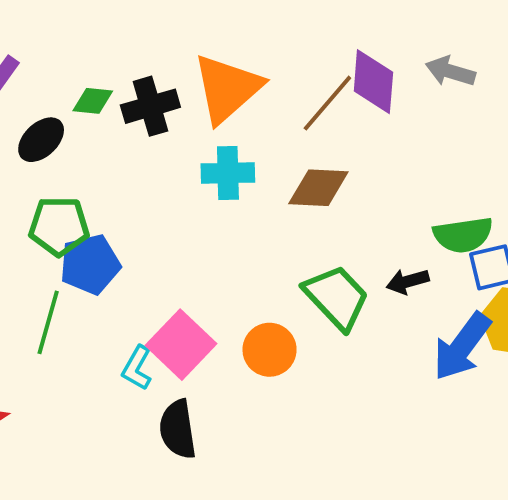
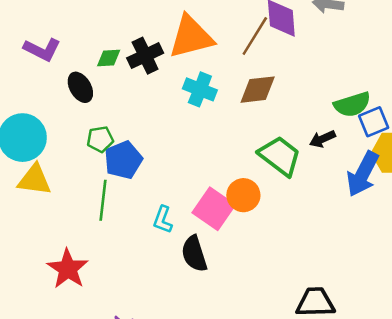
orange triangle: (227, 88) -> (191, 37), turned 36
black ellipse: (41, 140) -> (80, 87), turned -68
cyan cross: (228, 173) -> (200, 89), turned 32
green pentagon: (59, 226) -> (100, 139), size x0.7
pink square: (181, 345) -> (214, 209), moved

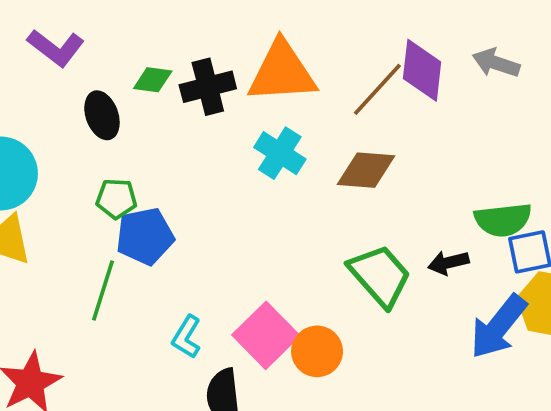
orange circle: (243, 195) -> (317, 351), moved

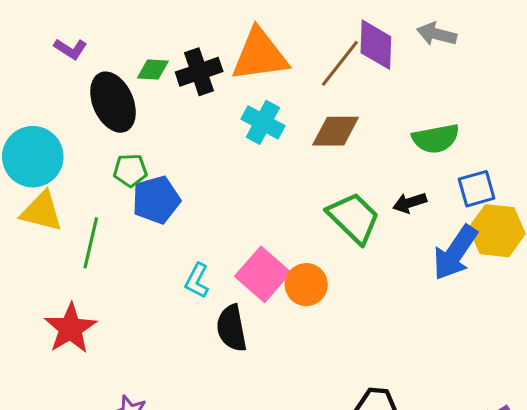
purple L-shape: (56, 48) -> (70, 49), size x0.7
black ellipse: (102, 115) -> (113, 102), size x1.5
green semicircle: (503, 220) -> (436, 139), moved
green line: (103, 290) -> (91, 243), moved

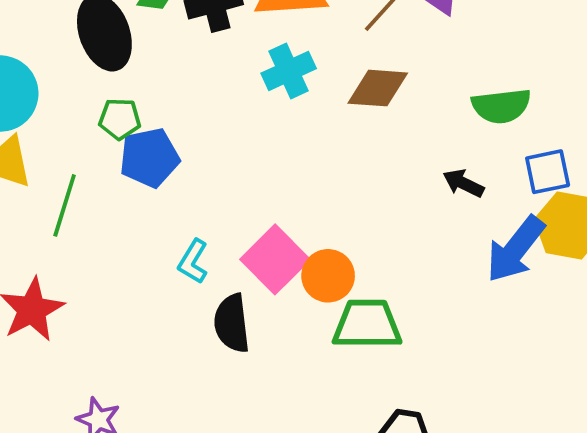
cyan cross: (263, 122) -> (289, 71), turned 33
black arrow: (410, 203) -> (463, 183), turned 40
green trapezoid: (354, 218) -> (367, 324), moved, turned -48

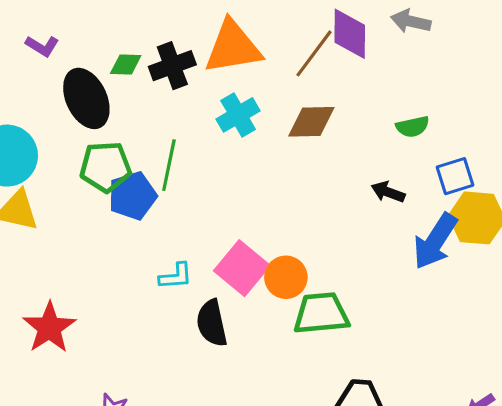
green semicircle: (501, 106) -> (413, 127), size x0.7
green pentagon: (120, 119) -> (105, 167), size x1.5
green line: (65, 205) -> (169, 165), moved
cyan L-shape: (193, 262) -> (176, 276), turned -120

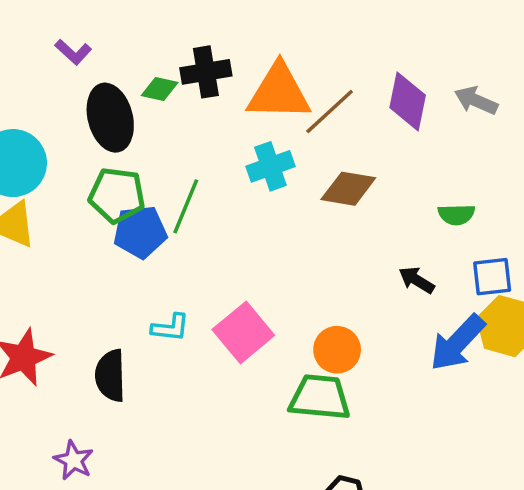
brown line: (314, 53) -> (330, 111), moved
black cross: (172, 66) -> (206, 72), moved
orange circle: (286, 277) -> (337, 350), moved
black semicircle: (212, 323) -> (110, 376), moved

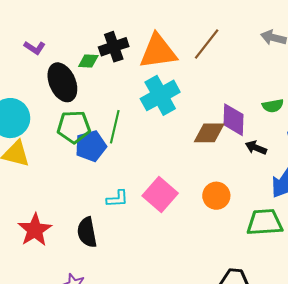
purple diamond: (408, 101) -> (234, 120), moved
brown line: (330, 111) -> (207, 44), moved
cyan cross: (270, 166) -> (160, 95), size x1.4
brown diamond: (348, 189) -> (209, 133), moved
green trapezoid: (320, 397) -> (265, 222), moved

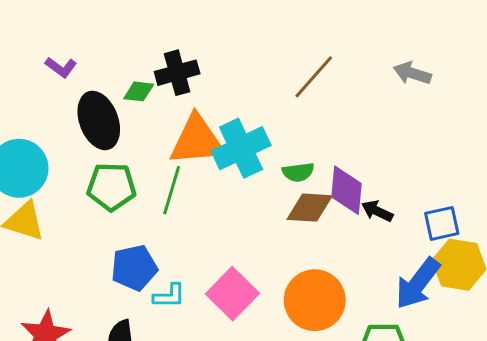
orange triangle: (158, 51) -> (197, 140), moved
green semicircle: (273, 106) -> (298, 172), moved
blue pentagon: (91, 146) -> (134, 268), moved
black arrow: (256, 148) -> (377, 211), moved
orange circle: (216, 196) -> (315, 300), size x1.5

